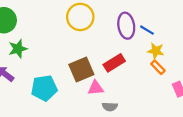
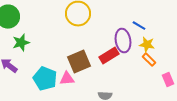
purple ellipse: (126, 26) -> (123, 41), moved
cyan pentagon: (44, 88) -> (45, 79), turned 30
pink triangle: (96, 88) -> (67, 79), moved

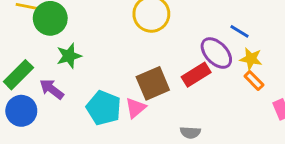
purple ellipse: (123, 41) -> (216, 53), turned -35
pink triangle: (67, 79) -> (135, 108), turned -35

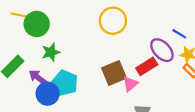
cyan pentagon: (104, 108) -> (65, 83), moved
pink triangle: (135, 108) -> (130, 84), moved
blue circle: (21, 111) -> (48, 94), moved

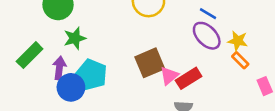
blue line: (179, 34) -> (208, 14), moved
red rectangle: (147, 66) -> (189, 78), moved
purple arrow: (38, 77) -> (59, 68), turned 60

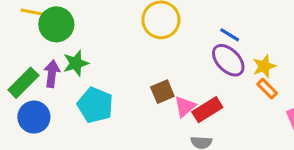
yellow star: (238, 41) -> (264, 66), turned -30
brown square: (150, 63) -> (162, 92), size x0.7
purple arrow: (59, 68) -> (52, 74), moved
blue circle: (71, 87) -> (34, 117), moved

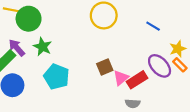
purple ellipse: (228, 60) -> (160, 66), moved
green star: (76, 63) -> (43, 47), turned -30
purple arrow: (52, 74) -> (17, 48), moved, turned -48

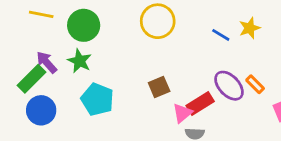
green circle: (29, 19) -> (84, 25), moved
yellow star: (178, 49) -> (250, 28), moved
pink triangle: (121, 78) -> (182, 113), moved

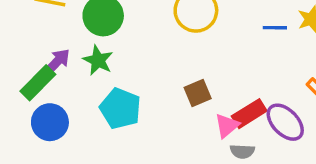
blue line: (221, 35) -> (275, 28), turned -30
purple arrow: (47, 62) -> (57, 62), turned 85
purple ellipse: (229, 86) -> (285, 122), moved

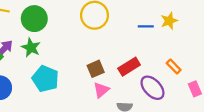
red rectangle: (249, 114) -> (129, 67), moved
pink triangle: (227, 126) -> (101, 90), moved

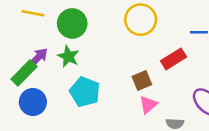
red rectangle: (129, 67) -> (174, 59), moved

